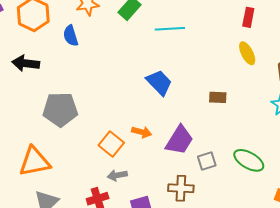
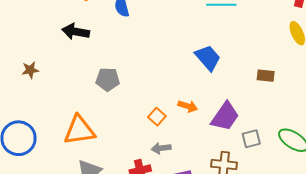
gray pentagon: (60, 109) -> (108, 79), size x0.7
orange square: (111, 144) -> (157, 117), size x0.7

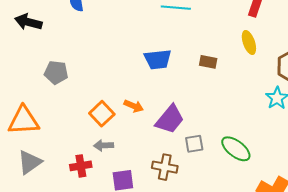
blue trapezoid: (208, 58) -> (158, 59), turned 120
brown rectangle: (266, 76) -> (208, 62), moved
orange square: (157, 117) -> (102, 114), size x1.4

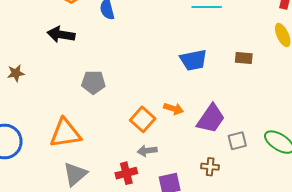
brown cross: (165, 167) -> (210, 167), size x0.7

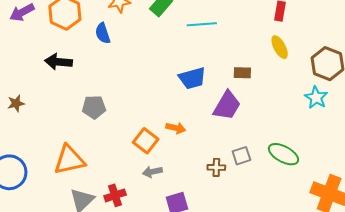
purple trapezoid: (211, 119) -> (227, 106), moved
brown cross: (210, 167) -> (216, 167), moved
red cross: (126, 173) -> (115, 195), moved

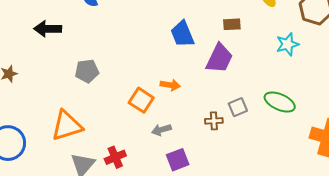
blue trapezoid: (192, 78) -> (182, 34), turned 88
cyan star: (316, 97) -> (287, 44), moved, turned 30
gray arrow: (152, 172) -> (161, 130), moved

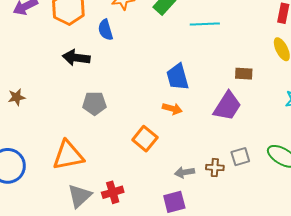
black arrow: (48, 29) -> (76, 58), moved
blue trapezoid: (182, 34) -> (178, 77), moved
orange arrow: (170, 85) -> (172, 109), moved
gray arrow: (161, 130) -> (185, 172), moved

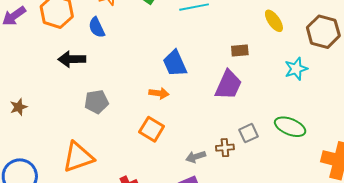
orange arrow: (172, 109) -> (159, 93), moved

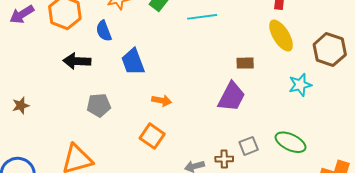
yellow ellipse: (274, 21) -> (281, 36), size x1.4
blue trapezoid: (175, 63) -> (133, 62), moved

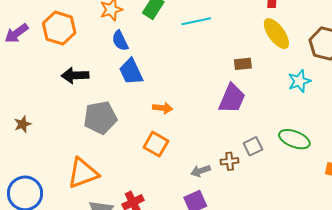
blue semicircle: (104, 31) -> (120, 41), moved
gray pentagon: (99, 105) -> (100, 118), size x1.4

